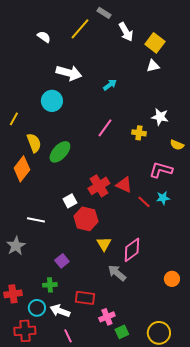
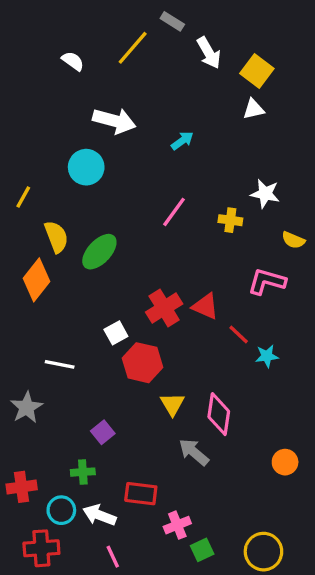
cyan star: (163, 198) -> (267, 356), moved
pink diamond: (132, 250) -> (219, 414), turned -45

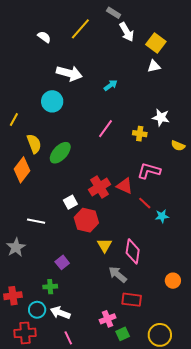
gray rectangle: (172, 21) -> (114, 13), moved
pink L-shape: (267, 281) -> (149, 171), moved
red rectangle: (141, 494) -> (132, 300), moved

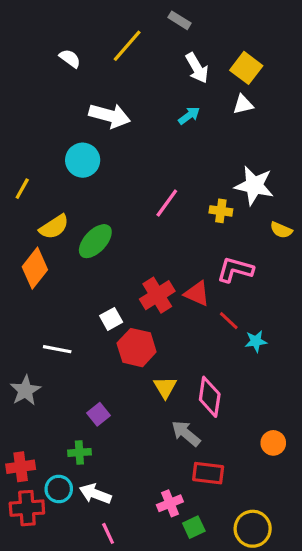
white arrow: (127, 32) -> (197, 68), moved
cyan arrow: (111, 85) -> (189, 116), moved
white star: (161, 118) -> (254, 186), size x1.4
yellow semicircle: (34, 144) -> (54, 227), turned 78
red cross: (25, 333) -> (27, 508), moved

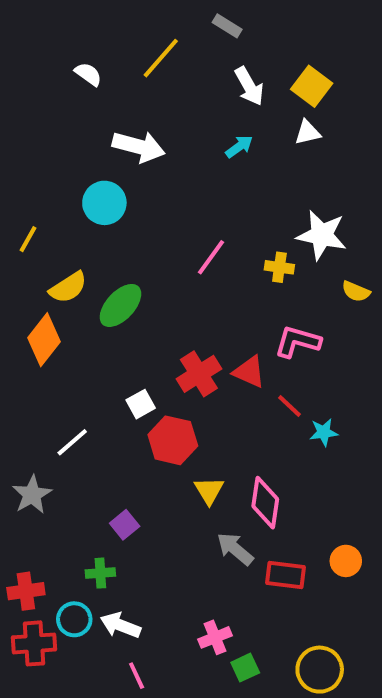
white line: (57, 349) -> (72, 442), turned -52
red rectangle: (208, 473) -> (285, 575), moved

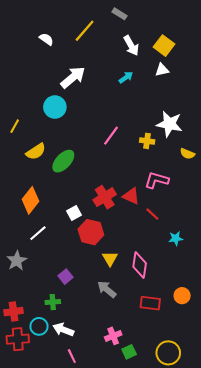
white arrow: (139, 147) -> (73, 77), turned -55
orange diamond: (44, 340) -> (31, 200), moved
cyan star: (324, 432) -> (176, 238), moved
gray arrow: (235, 549) -> (107, 289), moved

